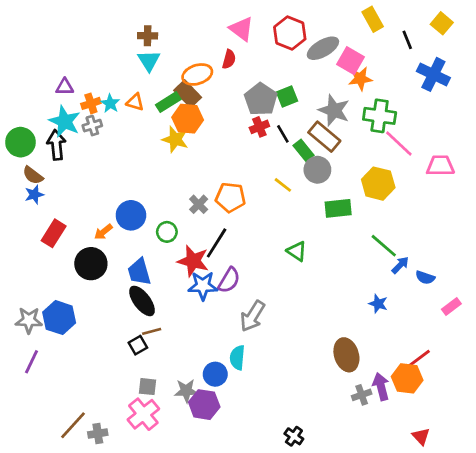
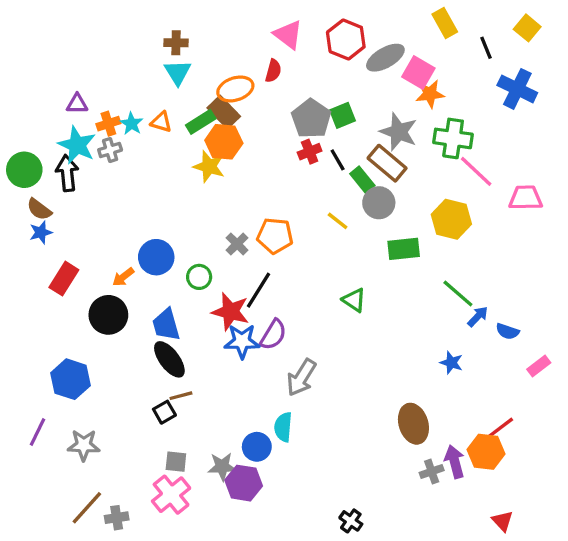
gray star: (29, 320) -> (84, 445), moved

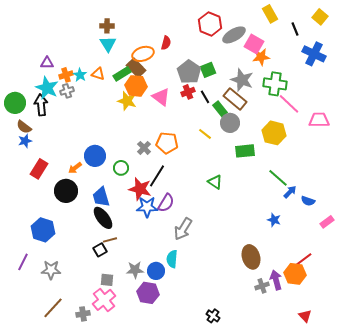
pink triangle: (288, 35) -> (161, 97), moved
gray star: (222, 467) -> (135, 270), moved
gray cross: (117, 518) -> (83, 314), moved

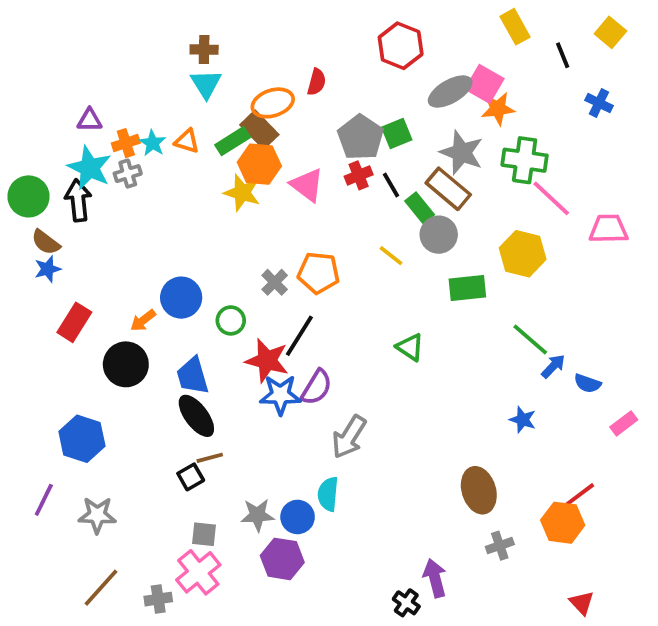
gray ellipse: (234, 35) -> (450, 92), moved
blue cross: (314, 54) -> (599, 103), size x0.6
purple arrow: (276, 280) -> (435, 578), moved

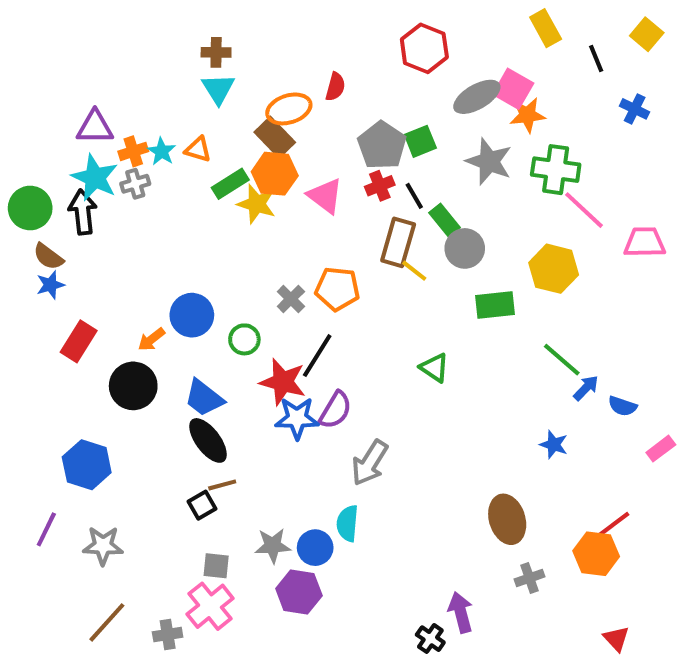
purple triangle: (90, 120) -> (95, 127), size x1.4
green rectangle: (233, 141) -> (230, 184), moved
brown rectangle: (448, 189) -> (398, 242), moved, turned 66
blue trapezoid: (193, 376) -> (204, 398), turned -36

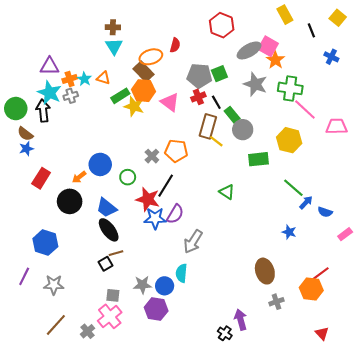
orange star: (527, 115) -> (275, 60), turned -30
gray pentagon: (382, 145) -> (199, 76), turned -30
gray cross: (168, 635) -> (88, 331), turned -32

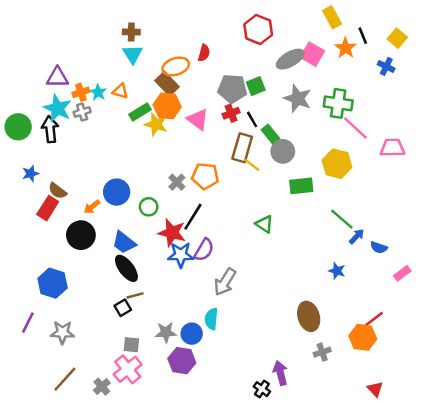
yellow square: (338, 18) -> (397, 38), moved
orange star: (275, 60) -> (346, 48), moved
brown semicircle: (25, 134) -> (57, 191), moved

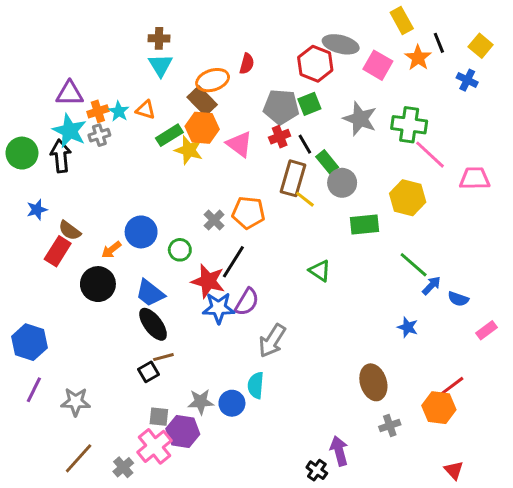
red hexagon: (258, 30) -> (315, 64), moved
gray ellipse: (290, 59) -> (341, 44), moved, turned 44
blue hexagon: (53, 283) -> (29, 342), moved
purple hexagon: (182, 361) -> (183, 431), moved

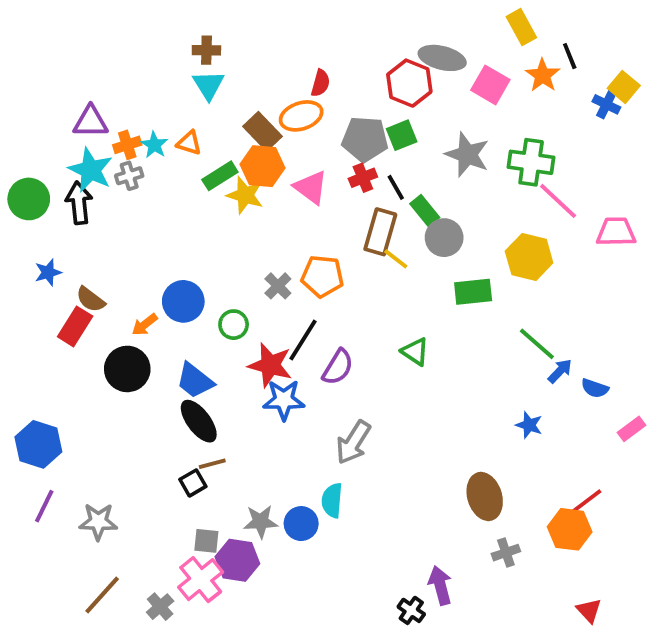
yellow square: (481, 46) -> (624, 87), moved
orange ellipse: (213, 80) -> (301, 116), moved
purple semicircle: (247, 302) -> (338, 367), moved

